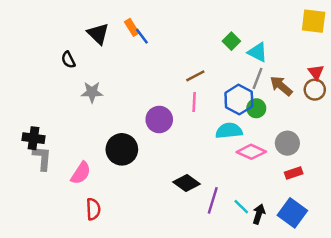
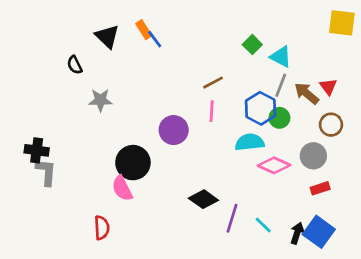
red triangle: (316, 72) -> (328, 87), moved
brown circle: (315, 90) -> (331, 125), moved
pink semicircle: (81, 173) -> (122, 188), moved, turned 120
black arrow: (259, 214) -> (297, 233), moved

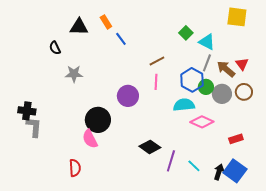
yellow square: (342, 23) -> (237, 17), moved
black triangle: (107, 36) -> (79, 27), turned -42
blue line: (155, 39) -> (121, 39), moved
gray circle: (313, 156) -> (222, 94), moved

